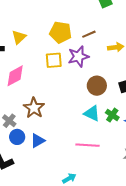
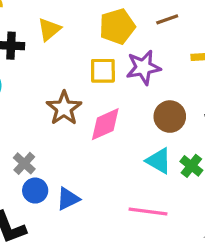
yellow pentagon: (61, 32) -> (117, 26), turned -30
brown line: (89, 34) -> (167, 19), moved
pink diamond: (15, 76) -> (105, 124), moved
brown star: (34, 108) -> (64, 108), moved

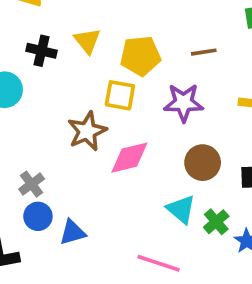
brown line: (167, 19) -> (204, 52), moved
yellow pentagon: (117, 26) -> (140, 56), moved
yellow triangle: (49, 29) -> (87, 41), turned -40
yellow square: (103, 71) -> (120, 95), moved

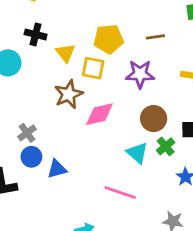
yellow triangle: (87, 41) -> (65, 53), moved
green cross: (216, 222) -> (166, 146), moved

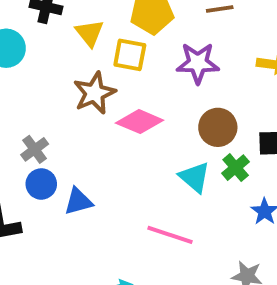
pink diamond: (100, 114) -> (140, 122), turned 36

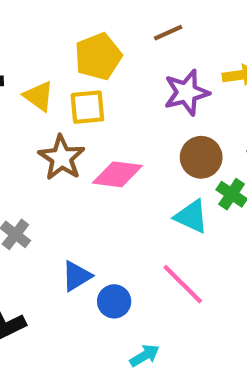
purple star: (198, 63) -> (186, 93), moved
blue circle: (41, 184) -> (114, 301), moved
pink line: (170, 235) -> (183, 284), turned 42

